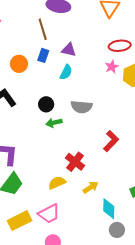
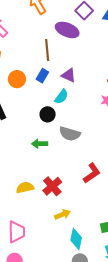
black circle: (46, 104) -> (48, 114), moved
yellow semicircle: (57, 183) -> (25, 187), moved
pink trapezoid: (49, 214) -> (16, 232), turned -75

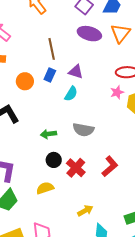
purple ellipse: (67, 30) -> (89, 34), moved
black circle: (48, 114) -> (54, 160), moved
green arrow: (40, 144) -> (48, 134), moved
red cross: (52, 186) -> (76, 168), moved

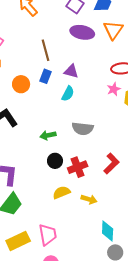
red cross: (76, 168) -> (78, 167), turned 30
yellow semicircle: (45, 188) -> (61, 192), moved
yellow arrow: (85, 211) -> (89, 199), moved, turned 49

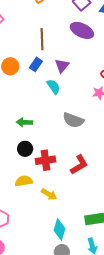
purple triangle: (71, 71) -> (62, 66), turned 42
cyan semicircle: (68, 94) -> (53, 87), turned -77
gray semicircle: (83, 129) -> (73, 120), moved

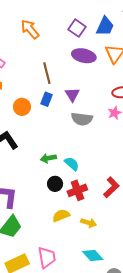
cyan semicircle: (53, 87) -> (72, 164), moved
gray semicircle: (73, 120) -> (82, 119), moved
cyan diamond: (59, 229) -> (93, 256), moved, turned -45

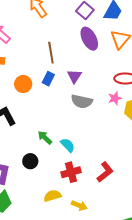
purple ellipse: (84, 56) -> (89, 39), turned 45
green arrow: (48, 158) -> (45, 138), turned 49
black circle: (55, 184) -> (30, 161), moved

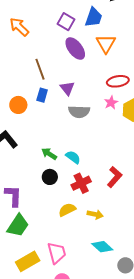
black circle: (30, 161) -> (50, 177), moved

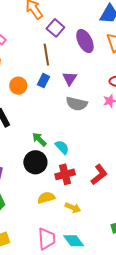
purple square: (66, 22) -> (55, 28), moved
black circle: (50, 177) -> (35, 162), size x1.5
pink trapezoid: (57, 253) -> (47, 239), moved

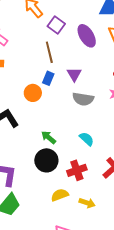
orange circle: (18, 86) -> (33, 93), moved
cyan semicircle: (62, 147) -> (87, 139), moved

